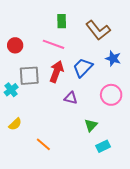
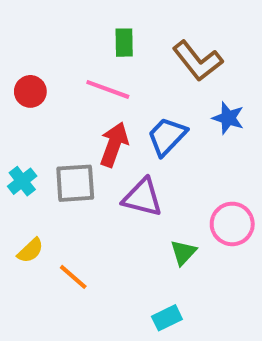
gray square: (29, 76) -> (75, 183), moved
pink circle: (111, 95) -> (232, 224), moved
purple triangle: (71, 98) -> (142, 197), size x1.5
orange line: (43, 144) -> (73, 277), moved
cyan rectangle: (103, 146) -> (167, 318), moved

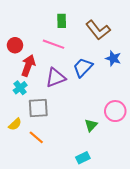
red arrow: (114, 144) -> (28, 65), moved
cyan cross: (22, 181) -> (20, 88), moved
gray square: (75, 183) -> (38, 108), moved
purple triangle: (142, 197) -> (56, 78), moved, turned -35

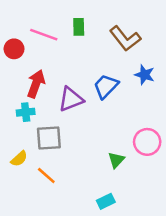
pink line: (53, 44) -> (44, 35), moved
red circle: (15, 45) -> (14, 49), moved
cyan cross: (20, 88) -> (26, 112), turned 32

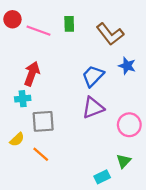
red circle: (14, 49) -> (12, 19), moved
purple triangle: (71, 99) -> (93, 108), moved
green triangle: (116, 160) -> (124, 161), moved
cyan rectangle: (106, 201) -> (102, 177), moved

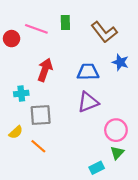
red circle: (12, 19) -> (12, 39), moved
red arrow: (32, 74) -> (45, 70), moved
blue trapezoid: (93, 76) -> (88, 72), turned 45
pink circle: (129, 125) -> (116, 130), moved

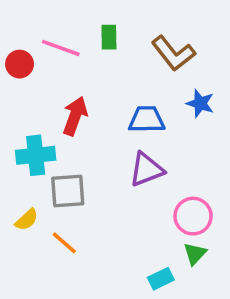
cyan cross: (21, 93) -> (36, 155), size x1.5

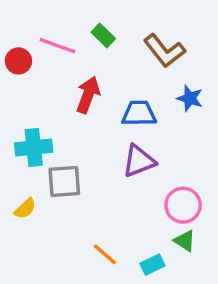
green rectangle: (109, 37) -> (103, 35), turned -45
red arrow: (75, 116) -> (88, 95), moved
orange line: (64, 243) -> (105, 254), moved
green triangle: (195, 254) -> (185, 241), turned -40

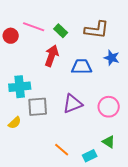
green rectangle: (103, 35) -> (61, 31), moved
brown L-shape: (164, 51) -> (97, 30), turned -45
purple triangle: (139, 161) -> (73, 104), moved
pink circle: (183, 205) -> (109, 107), moved

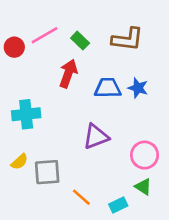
pink line: (34, 27) -> (45, 35), turned -50
blue star: (112, 58) -> (138, 88), moved
gray square: (38, 107) -> (47, 172), moved
pink circle: (109, 107) -> (145, 155), moved

